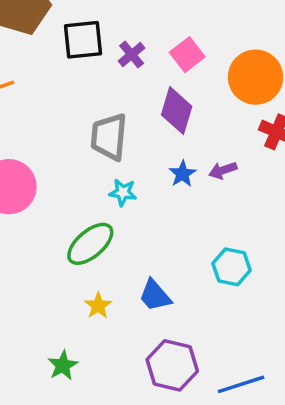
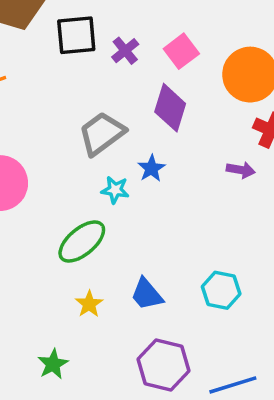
gray trapezoid: (109, 137) -> (102, 134), turned 48
purple arrow: (223, 170) -> (241, 170), moved, turned -152
blue star: (183, 174) -> (151, 168), moved
cyan hexagon: (232, 267) -> (221, 290), moved

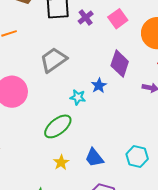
purple diamond: (170, 108) -> (120, 64), moved
gray trapezoid: (102, 134) -> (53, 60), moved

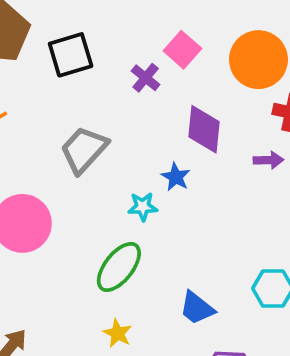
purple cross: (86, 17) -> (146, 78), moved
yellow star: (61, 162) -> (118, 333), moved

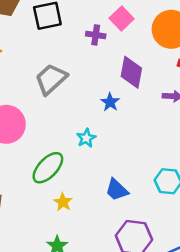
purple cross: (146, 78) -> (96, 35), turned -36
cyan star: (143, 207) -> (86, 138), moved, turned -30
green ellipse: (119, 267) -> (48, 168), moved

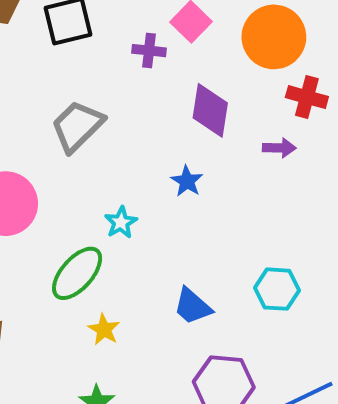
blue star: (110, 102) -> (187, 181), moved
cyan star: (86, 138) -> (121, 222), moved

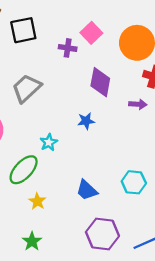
blue star: (187, 181) -> (86, 121), turned 30

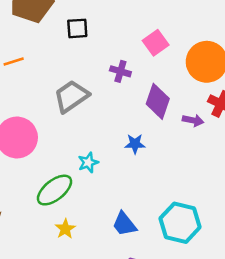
black square: (23, 30) -> (77, 28), size x0.7
purple cross: (68, 48) -> (120, 71), moved
purple arrow: (138, 104) -> (193, 120), moved
cyan hexagon: (134, 182) -> (180, 223), size x1.4

